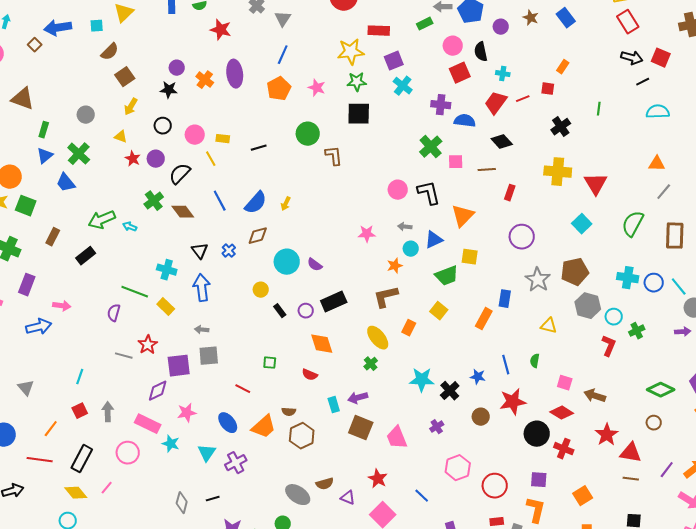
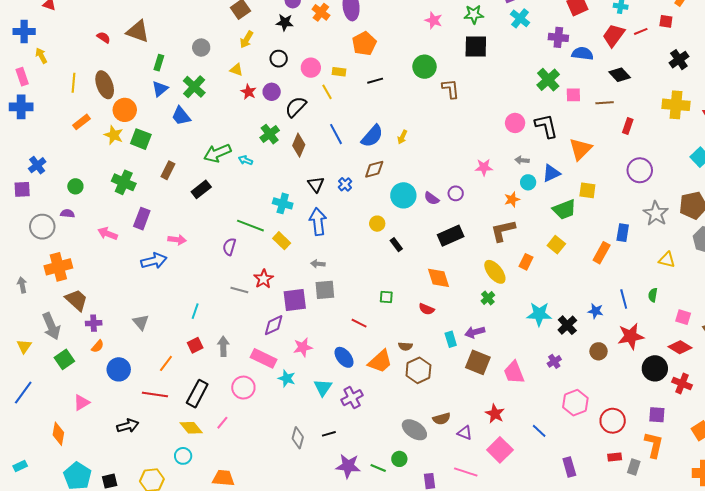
orange pentagon: (279, 89) -> (364, 44), moved
brown diamond: (183, 212) -> (299, 145), turned 60
purple circle: (306, 311) -> (456, 193), moved

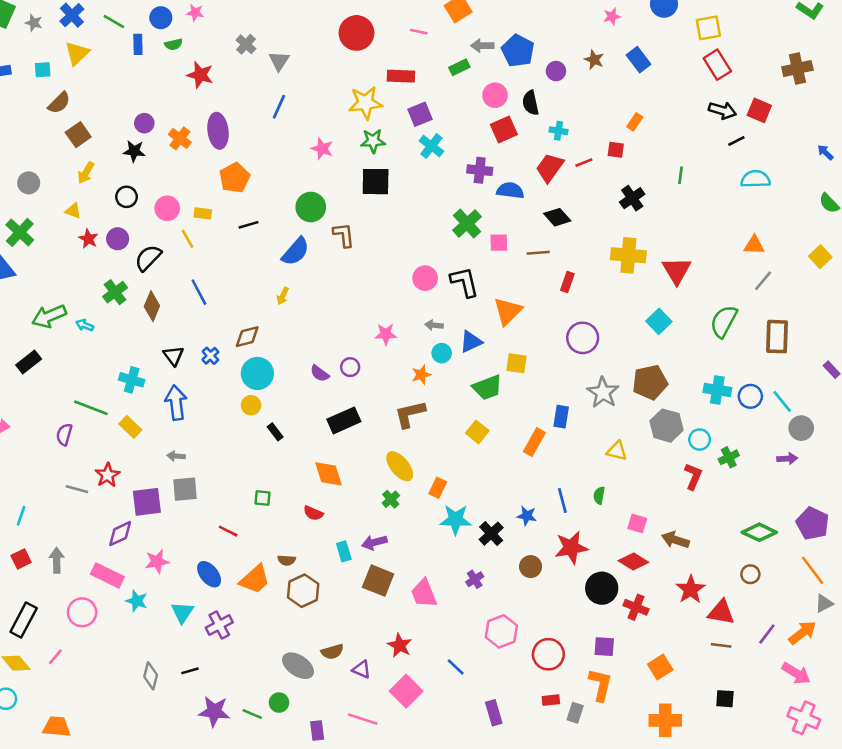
blue semicircle: (372, 136) -> (296, 251), moved
cyan circle: (403, 195) -> (257, 373), moved
orange rectangle: (526, 262) -> (438, 488), moved

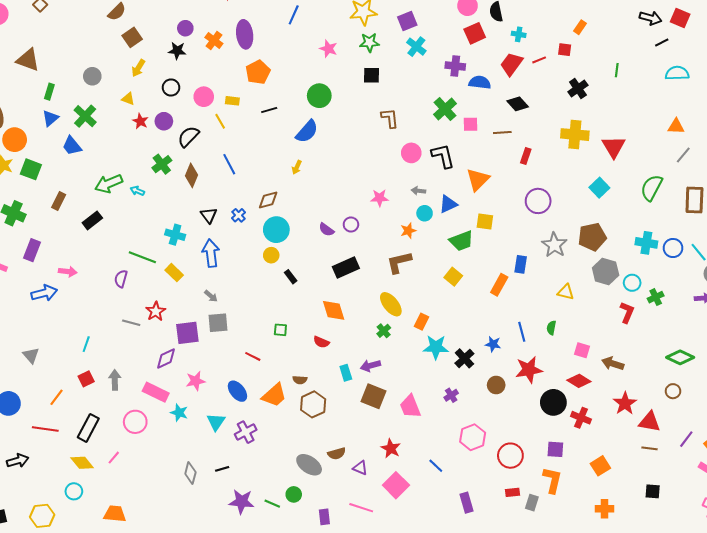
black square: (376, 182) -> (371, 75), size x0.7
brown L-shape: (344, 235) -> (390, 118), moved
gray arrow: (176, 456) -> (211, 296), turned -144
orange cross: (665, 720) -> (605, 509), size x0.7

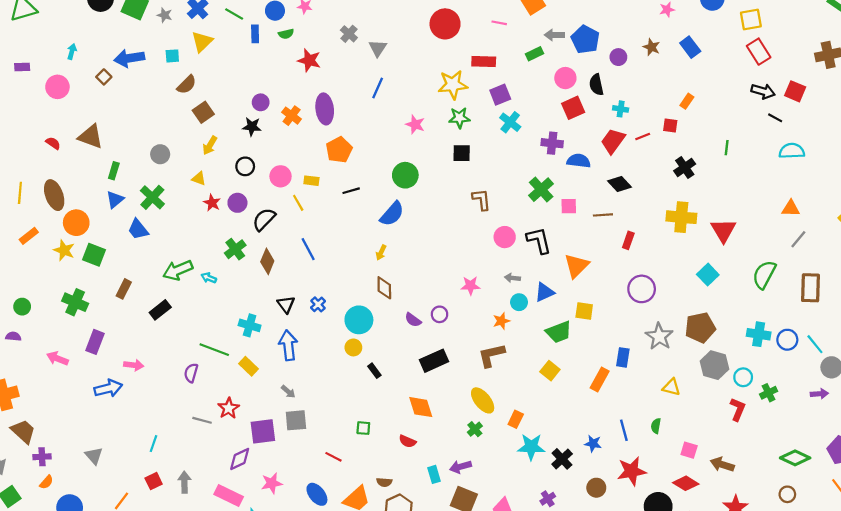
black line: (662, 43) -> (775, 118), turned 56
brown diamond: (268, 200) -> (384, 288), moved, turned -75

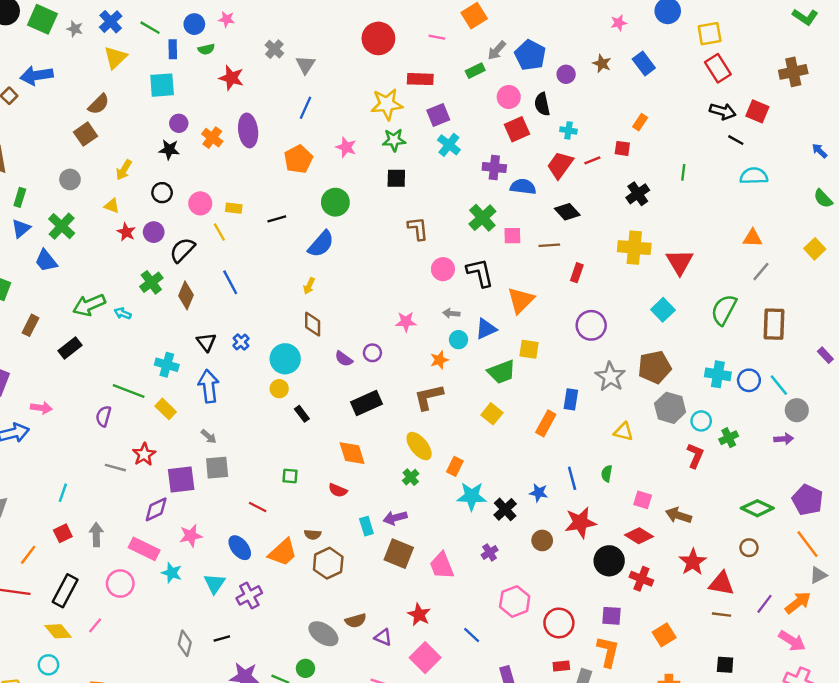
gray arrow: (554, 35) -> (497, 50), turned -48
cyan square: (172, 56) -> (162, 85), moved, size x1.6
brown square: (203, 112) -> (86, 134), moved
orange pentagon: (339, 150) -> (298, 159), moved

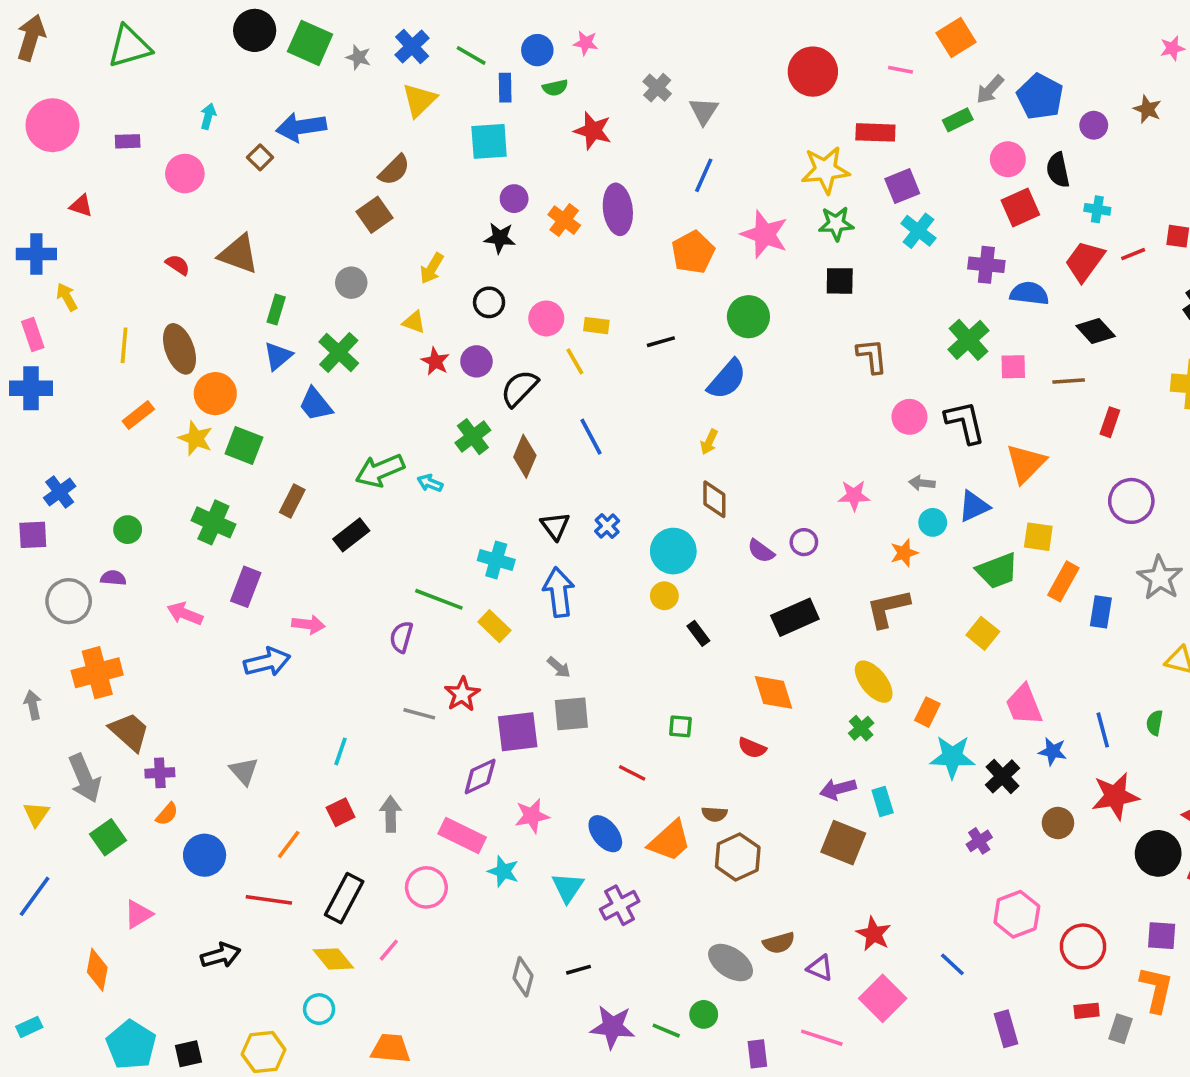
pink star: (346, 147) -> (765, 234), size x1.5
orange rectangle: (546, 423) -> (1063, 581), moved
cyan rectangle: (366, 526) -> (883, 802), moved
pink trapezoid: (442, 566) -> (1024, 705), moved

